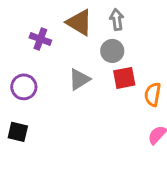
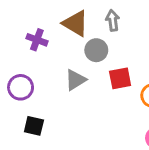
gray circle: (112, 51) -> (96, 50), moved
black square: (18, 132) -> (34, 126), moved

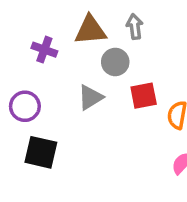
brown triangle: (76, 23) -> (90, 30), turned -36
black square: (34, 126) -> (41, 152), size x1.4

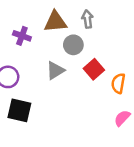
red square: (144, 96) -> (94, 69), turned -30

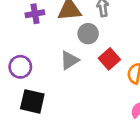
purple cross: (22, 36) -> (35, 14), moved, turned -30

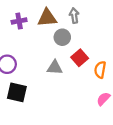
gray triangle: (69, 60) -> (55, 67), moved, turned 35

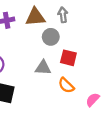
red square: (80, 58) -> (68, 58), turned -35
orange semicircle: (100, 70) -> (66, 85), moved, turned -56

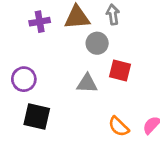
orange semicircle: (66, 85) -> (119, 127), moved

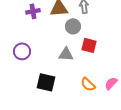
black square: (37, 116) -> (46, 82), moved

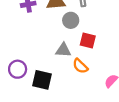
purple circle: (22, 51) -> (18, 69), moved
orange semicircle: (88, 84) -> (80, 66), moved

